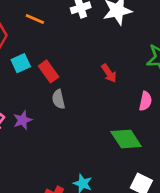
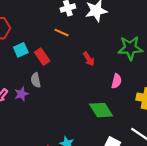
orange line: (35, 19) -> (62, 33), moved
gray semicircle: (58, 99) -> (36, 80), moved

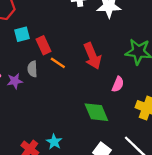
orange line: (62, 33) -> (58, 63), moved
red arrow: (89, 59) -> (92, 56), size x1.6

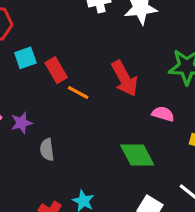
gray semicircle: (32, 69) -> (47, 150), moved
pink semicircle: (118, 84) -> (163, 114), turned -91

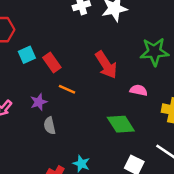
orange line: (78, 92) -> (67, 89), moved
purple star: (22, 123) -> (39, 102), moved

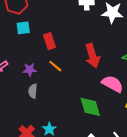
cyan square: (27, 55) -> (23, 28), moved
pink semicircle: (139, 90) -> (112, 84), size x1.5

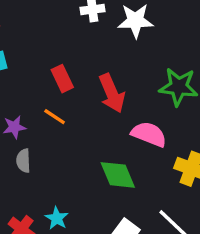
red rectangle: (50, 41) -> (62, 79), moved

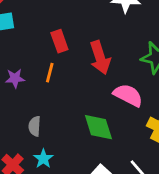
orange line: (55, 117) -> (50, 73), turned 66
gray semicircle: (23, 161) -> (35, 126), moved

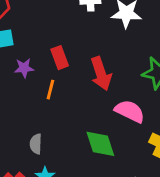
purple star: (15, 78) -> (24, 68), moved

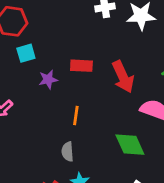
red rectangle: (60, 58) -> (81, 66), turned -60
orange line: (50, 90) -> (76, 116), moved

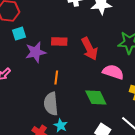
purple star: (48, 79) -> (36, 52), size x1.5
gray semicircle: (68, 152) -> (51, 104), size x1.6

